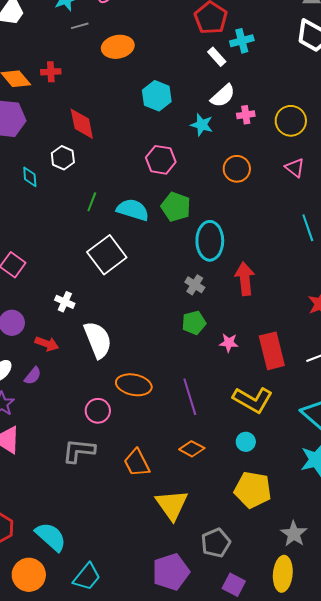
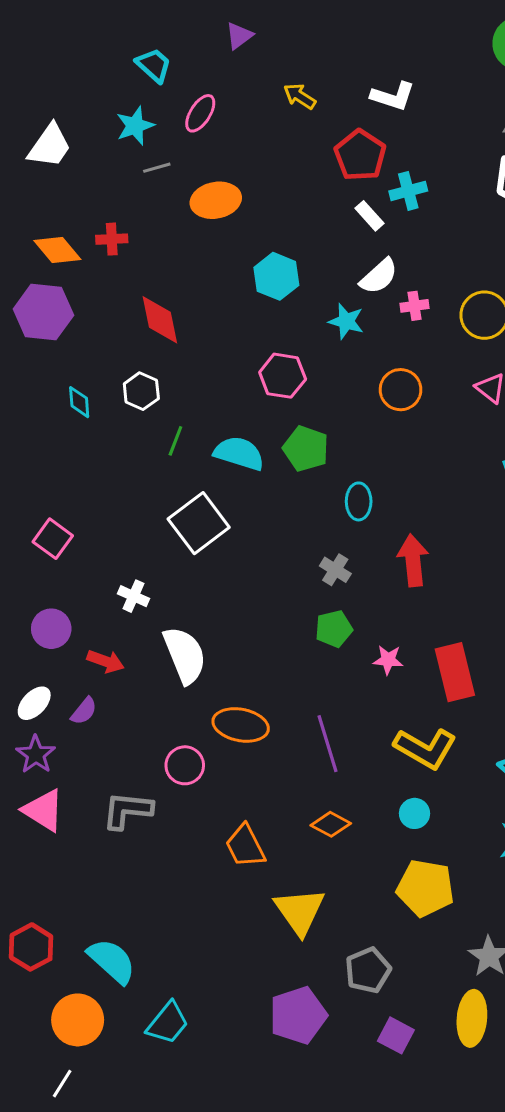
white hexagon: (63, 158) -> (141, 391), moved
cyan ellipse: (210, 241) -> (359, 501), size x0.6
gray L-shape: (79, 451) -> (127, 810), moved

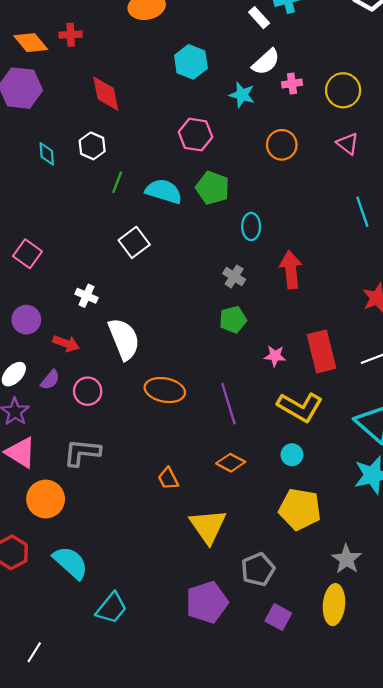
white square: (199, 523) -> (134, 242), size x0.7
pink star: (388, 660) -> (275, 356), moved
pink circle: (185, 765) -> (88, 391), moved
orange trapezoid: (245, 846) -> (168, 479), size x0.7
orange circle: (78, 1020) -> (46, 499), moved

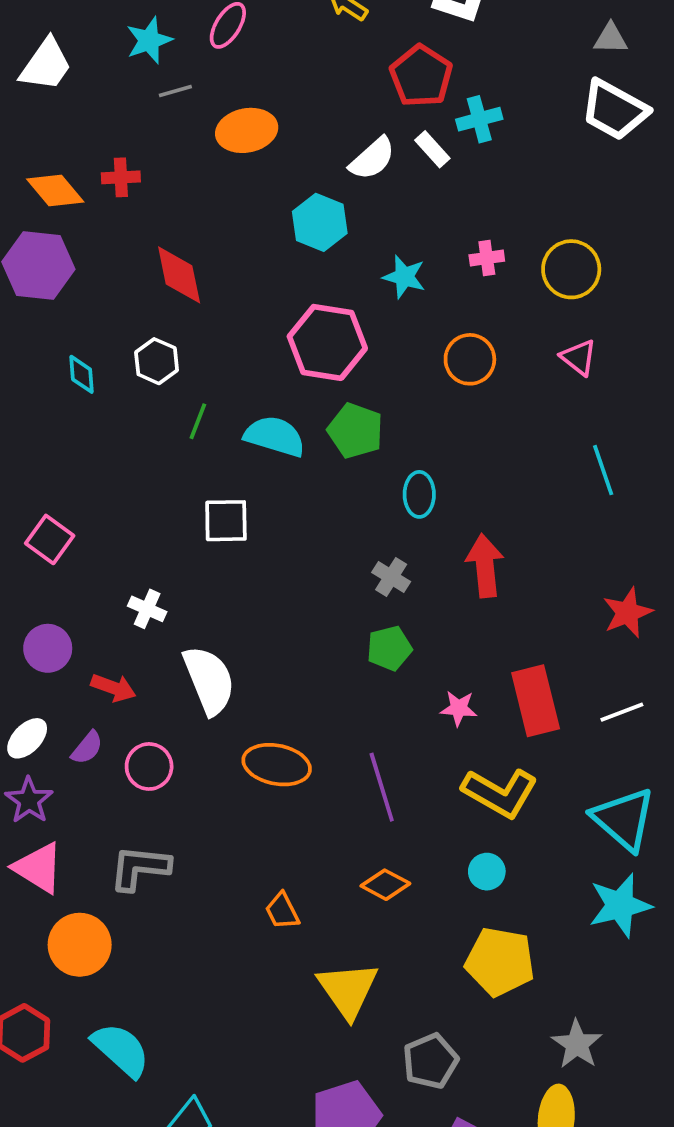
white semicircle: (266, 62) -> (372, 159), moved
pink hexagon: (195, 135) -> (327, 342), size x1.4
white square: (134, 242) -> (226, 521), turned 36

